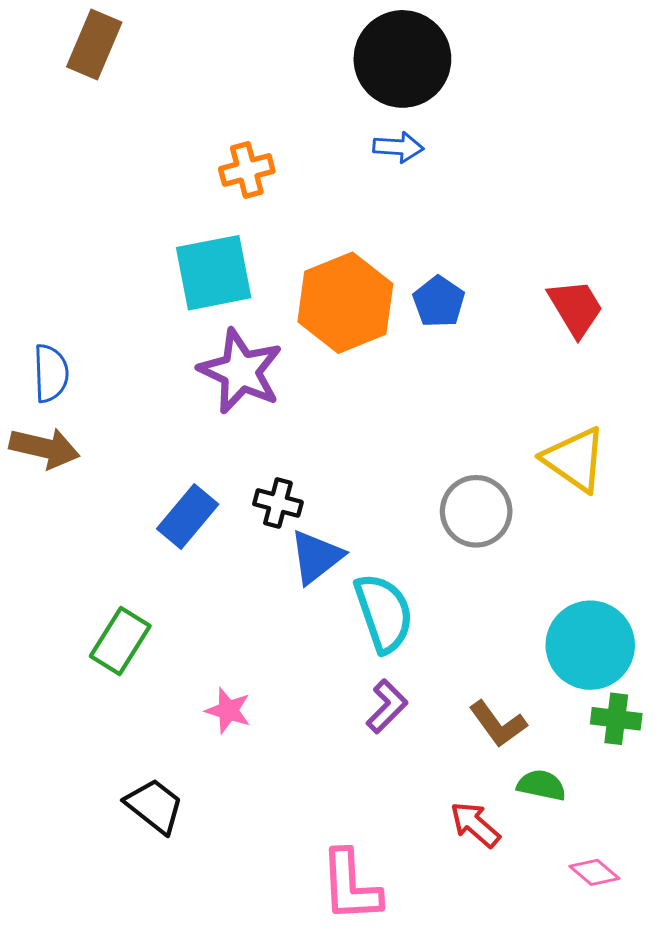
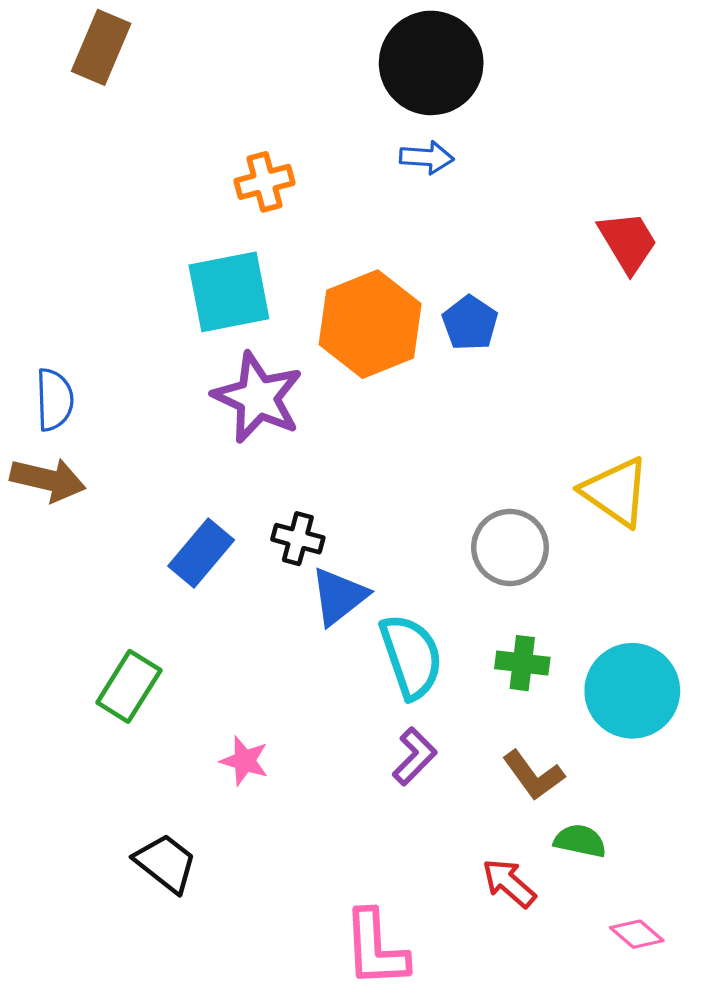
red trapezoid: (576, 308) -> (628, 242), moved
green cross: (616, 719) -> (522, 663), moved

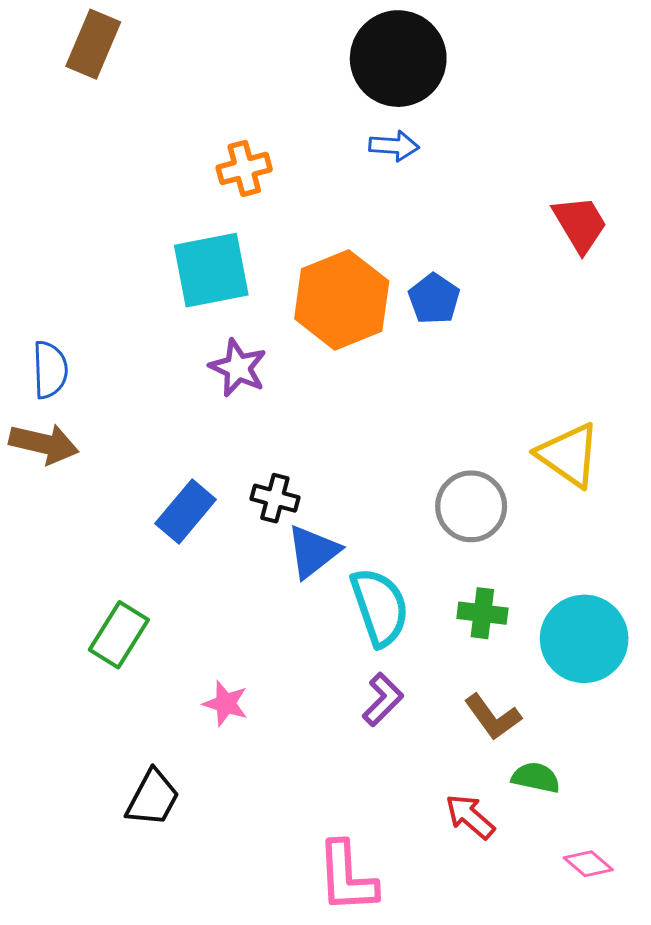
purple star: (258, 397) -> (238, 368), size x0.7
black trapezoid: (166, 863) -> (153, 798), turned 80

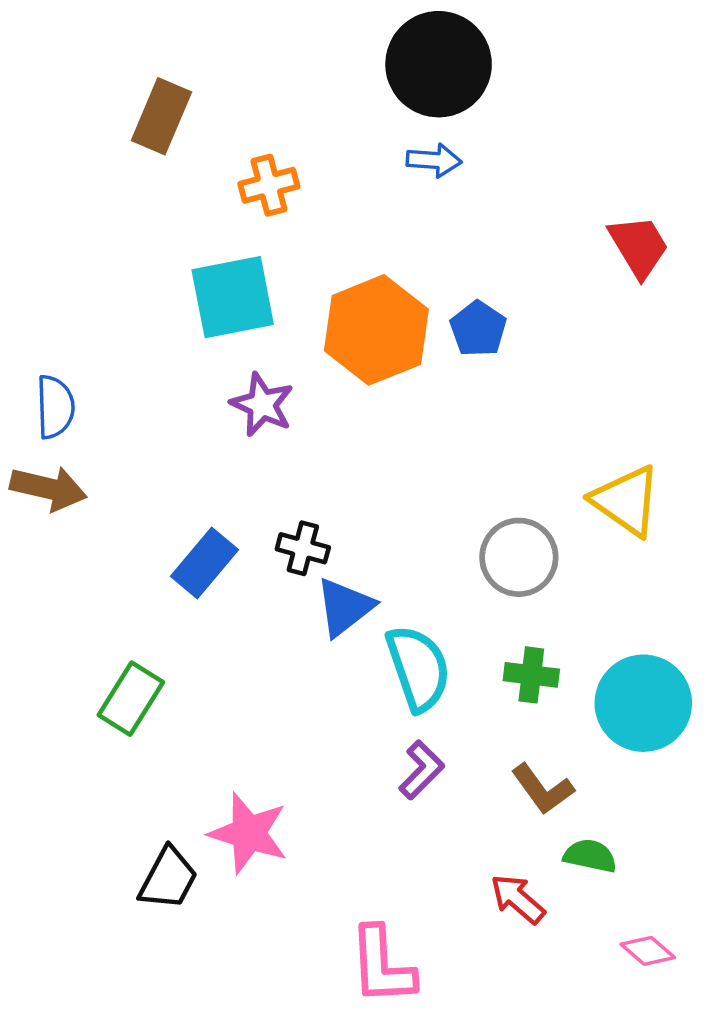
brown rectangle: (93, 44) -> (161, 116), moved
pink star: (226, 704) -> (249, 833), moved, size x1.6

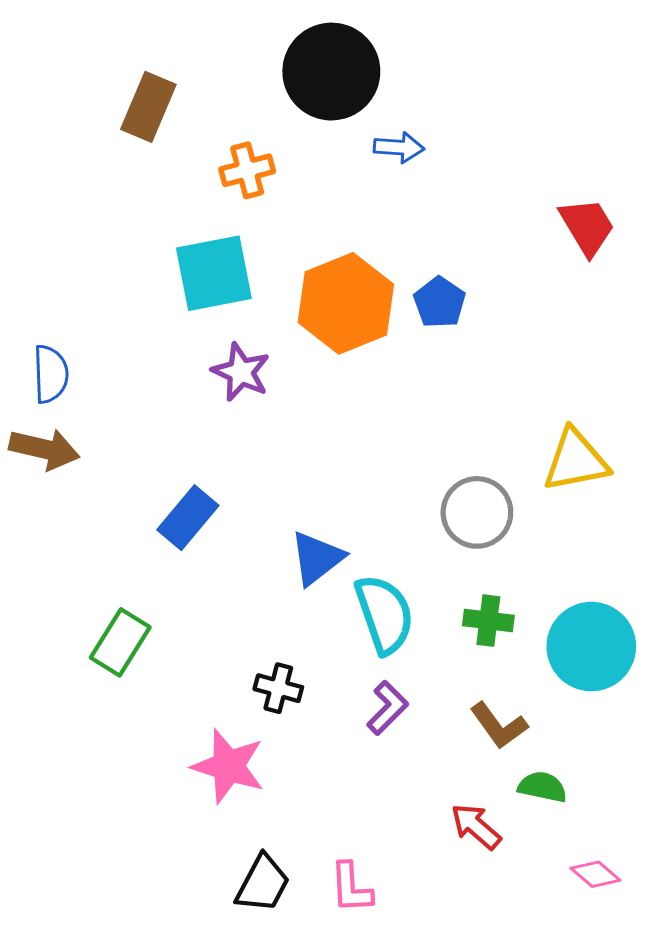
black circle: (439, 64) -> (331, 72), moved
yellow triangle: (626, 501) -> (576, 460), turned -46
black cross: (303, 548) -> (278, 688), moved
black trapezoid: (168, 878) -> (263, 884), moved
pink L-shape: (382, 966) -> (351, 888), size x0.7

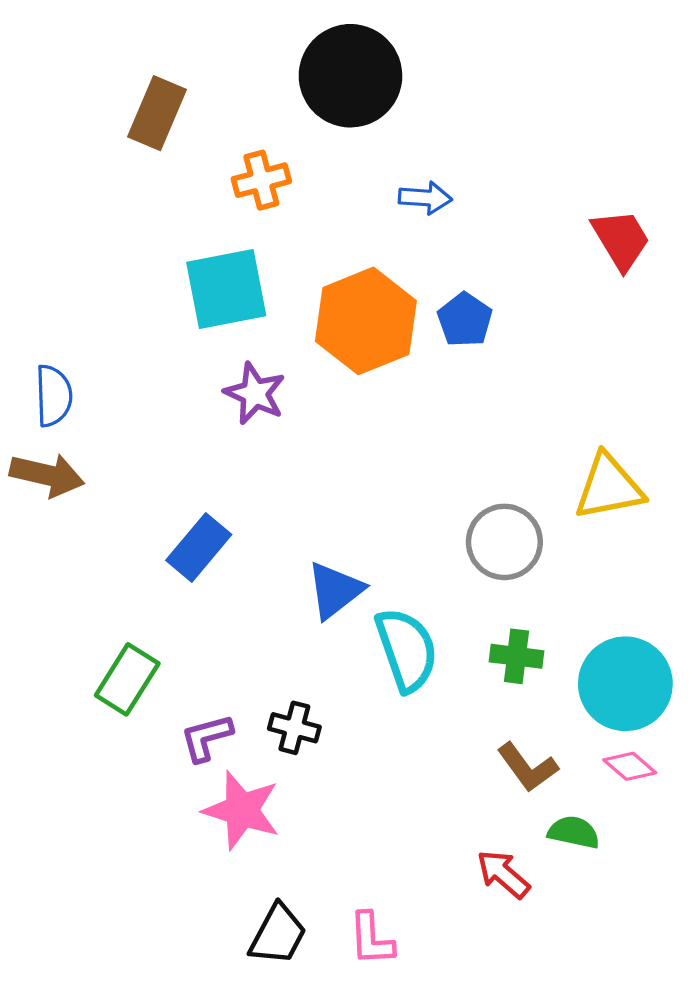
blue arrow: (399, 147) -> (425, 198), moved
purple L-shape: (388, 708) -> (206, 738), moved, turned -150
pink diamond: (595, 874) -> (630, 766), moved

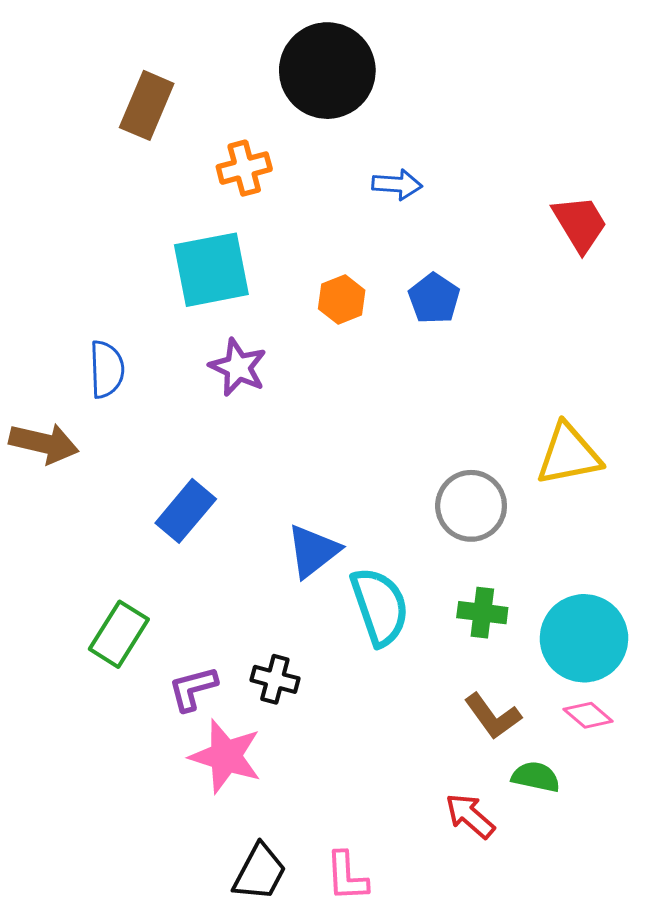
orange hexagon: (366, 321) -> (342, 299), size x0.5
blue semicircle: (54, 396) -> (107, 369), moved

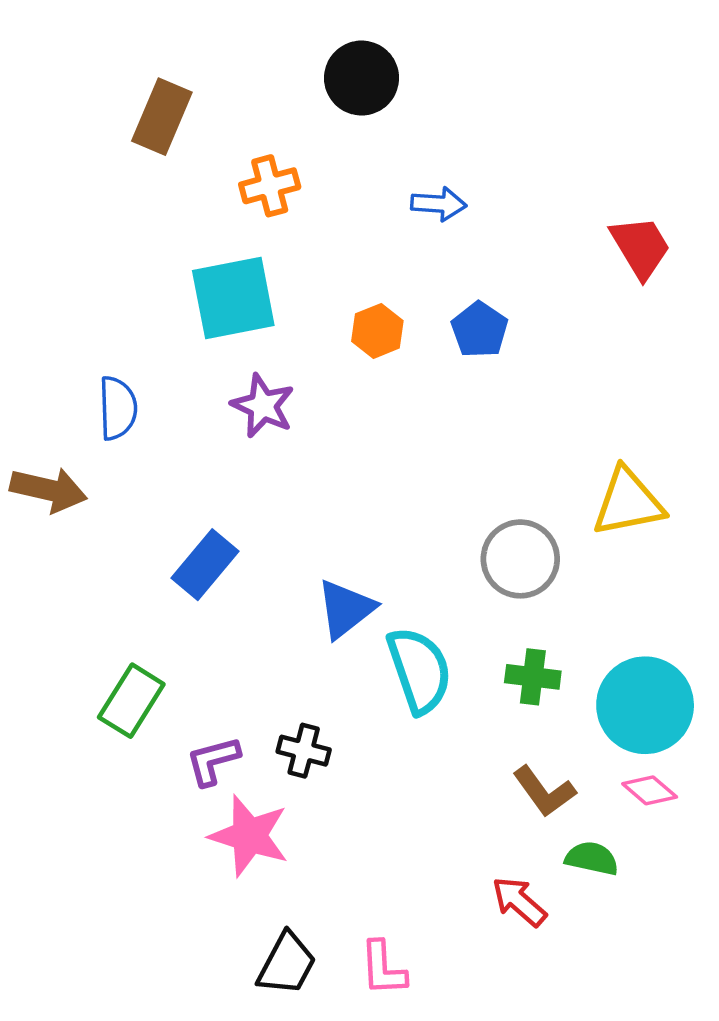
black circle: (327, 71) -> (362, 78), size x0.7

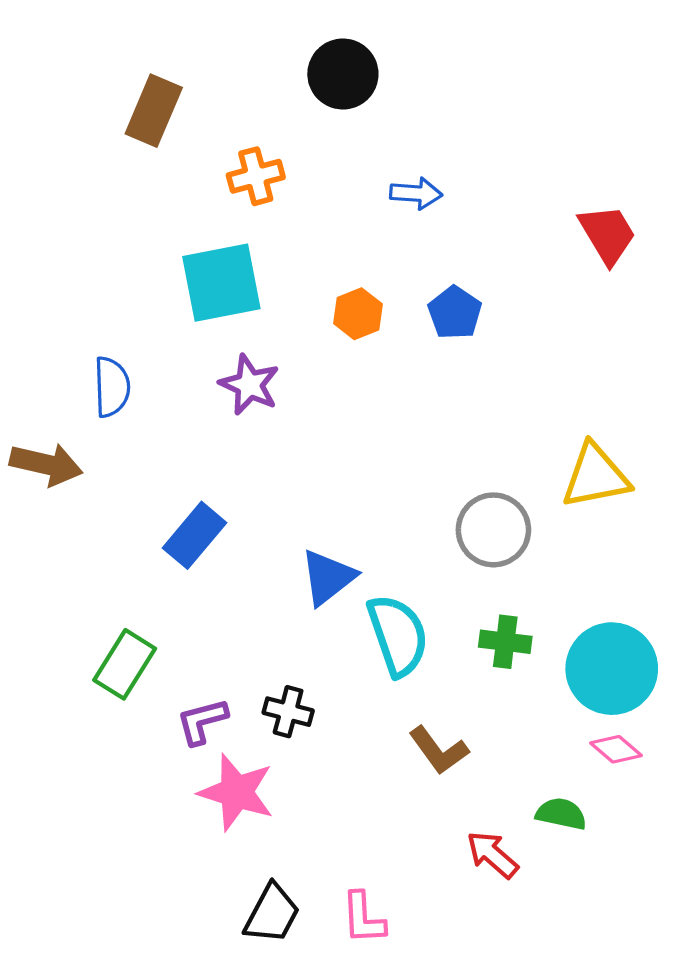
brown L-shape: (544, 791) -> (439, 750), moved

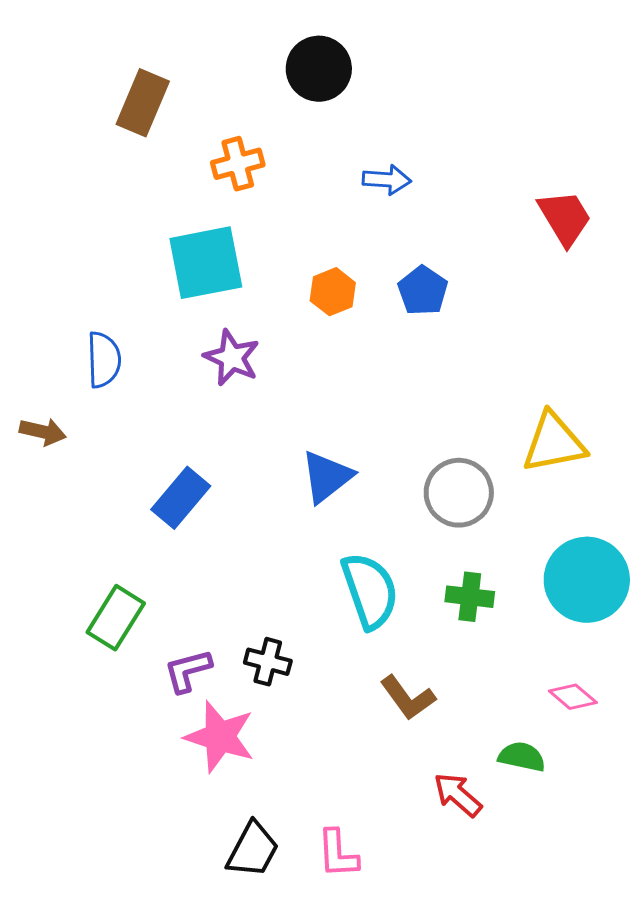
brown arrow: (46, 464) -> (43, 432), size x0.7
blue triangle: (328, 577) -> (327, 477), moved
cyan circle: (612, 669) -> (587, 580), moved

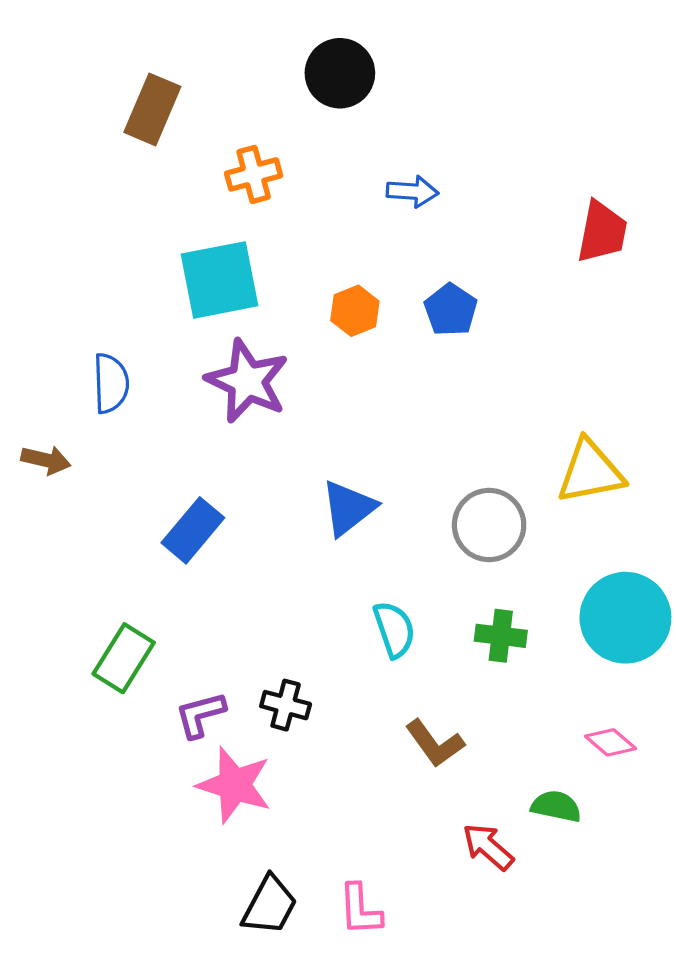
red trapezoid: (565, 218) -> (602, 232), turned 42
purple star: (232, 358) -> (247, 381), size x1.4
cyan semicircle: (370, 591) -> (394, 629), size x0.7

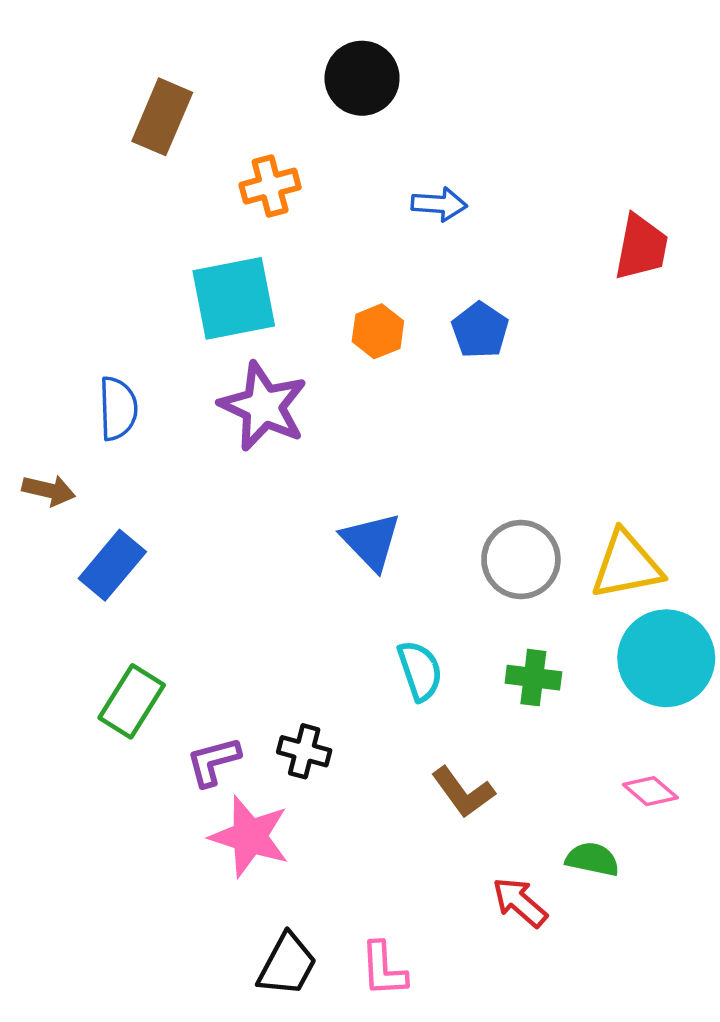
yellow triangle: (590, 472) -> (626, 565), moved
blue triangle: (348, 508) -> (371, 541), turned -36
blue rectangle: (193, 530) -> (112, 565), moved

